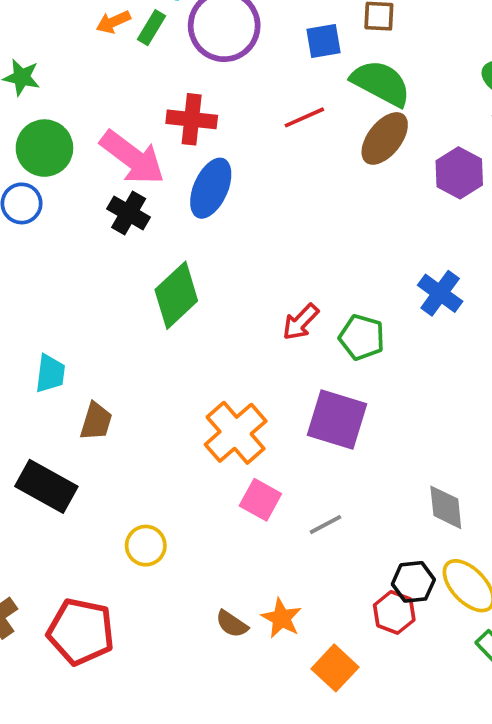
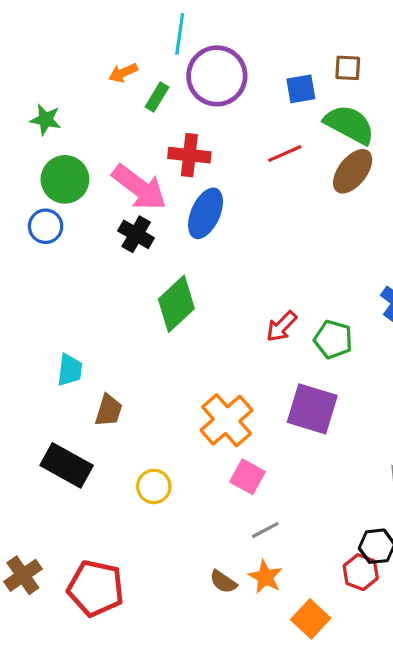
green rectangle: (152, 28) -> (157, 97), moved
gray line: (325, 525) -> (265, 530), moved
yellow circle: (146, 546) -> (154, 486), moved

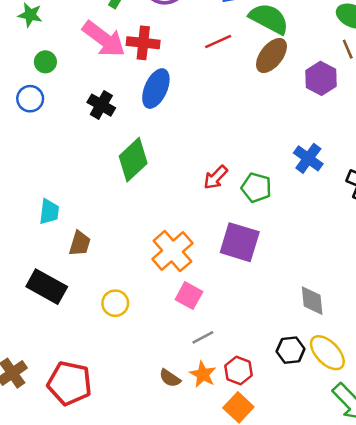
green circle: (65, 179) -> (45, 62), size x0.6
pink arrow: (139, 187) -> (104, 39), moved
red hexagon: (361, 572) -> (238, 371), moved

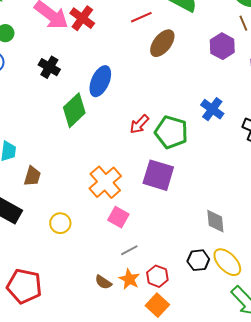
red cross: (143, 43) -> (82, 18), turned 30
brown ellipse: (271, 55) -> (162, 43), moved
blue ellipse: (156, 89) -> (100, 81), moved
green pentagon: (256, 188) -> (171, 132), size x1.4

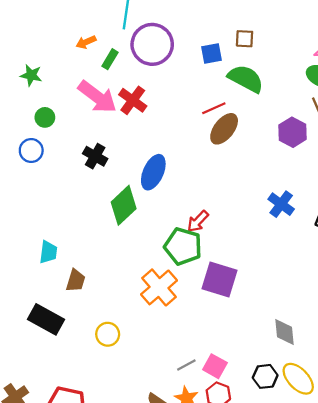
red line: (141, 17) -> (214, 108), moved
green pentagon: (171, 132) -> (183, 246), moved
pink square: (118, 217) -> (215, 366), moved

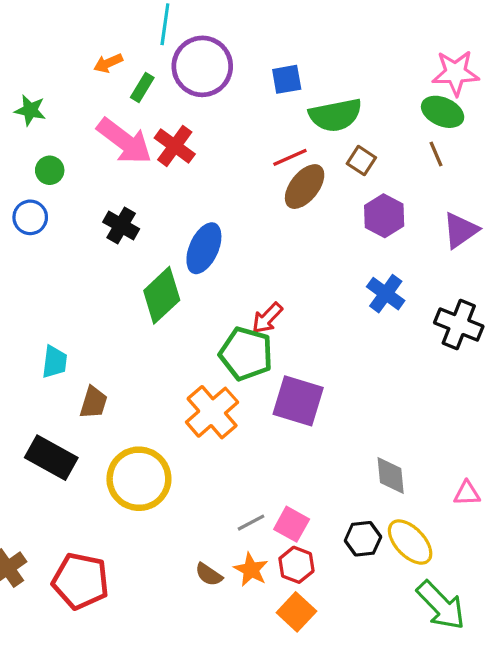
brown square: (245, 39) -> (361, 161), moved, turned 30
green semicircle: (246, 79) -> (335, 115), turned 141
purple hexagon: (293, 132) -> (384, 216), moved
yellow circle: (108, 334) -> (139, 479), size x1.8

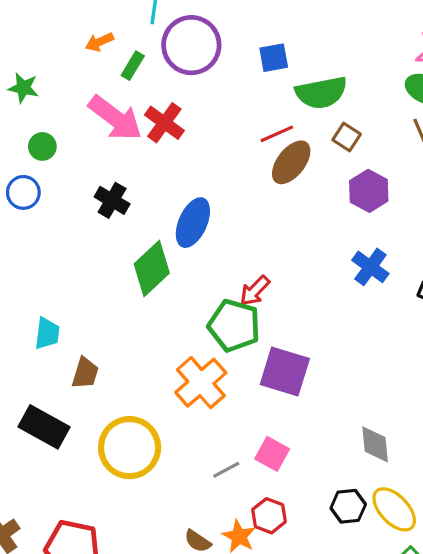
gray line: (251, 523) -> (226, 470), moved
pink square: (292, 524) -> (272, 454), moved
red hexagon: (296, 565) -> (269, 516), moved

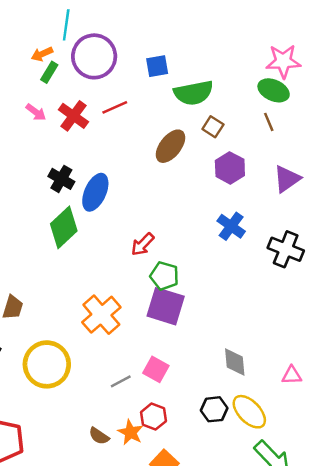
orange arrow: (99, 42) -> (42, 54), moved
pink arrow: (115, 118) -> (36, 112), size x0.5
red line: (277, 134) -> (115, 107), moved
black cross: (112, 200) -> (61, 179), moved
green pentagon: (234, 326) -> (164, 276), moved, size x0.7

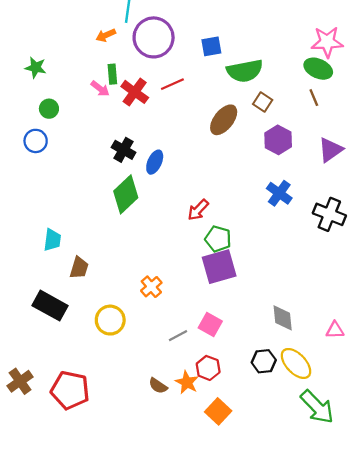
green rectangle: (49, 72) -> (112, 74), moved, turned -36
blue ellipse: (95, 192) -> (155, 162), size x0.7
purple square: (166, 306) -> (219, 267), turned -33
orange cross: (101, 315) -> (151, 287), moved, size x0.6
yellow circle: (47, 364) -> (110, 320), size x0.7

